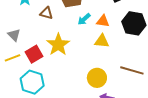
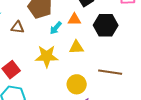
orange triangle: (103, 21) -> (74, 19), moved
yellow star: (58, 45) -> (47, 56), moved, turned -30

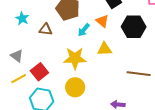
orange triangle: (74, 19) -> (102, 21), turned 40
yellow circle: (77, 84) -> (75, 87), moved

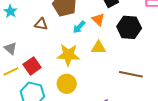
cyan star: (22, 18) -> (10, 11), moved

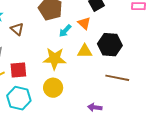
brown triangle: (41, 24) -> (17, 29), moved, turned 32
black hexagon: (129, 27) -> (110, 45), moved
red square: (32, 66) -> (18, 70), turned 30

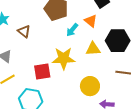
red square: (18, 70) -> (42, 71), moved
yellow circle: (53, 88) -> (90, 86), moved

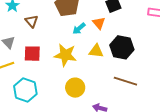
red square: (42, 71) -> (32, 54), moved
yellow circle: (90, 86) -> (75, 88), moved

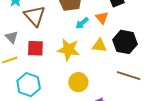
brown triangle: (32, 21) -> (35, 16), size x1.6

